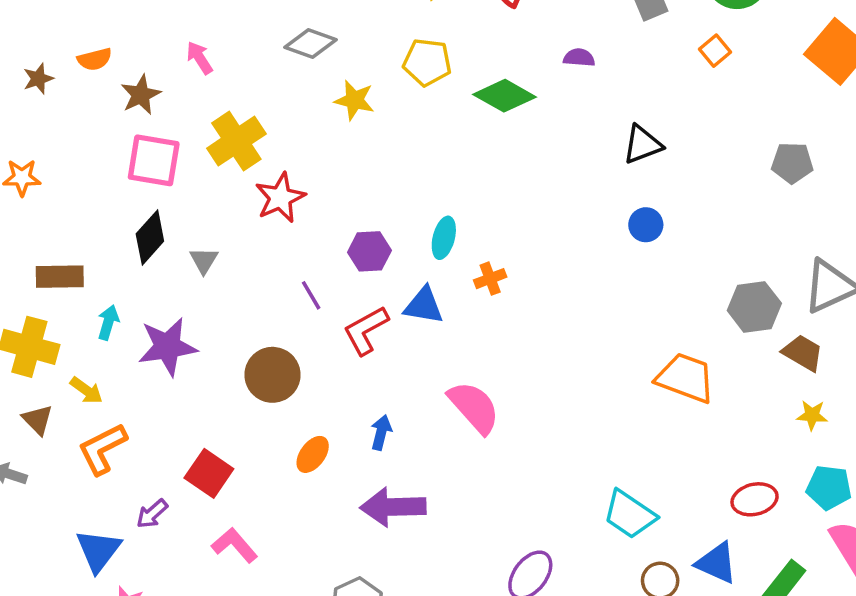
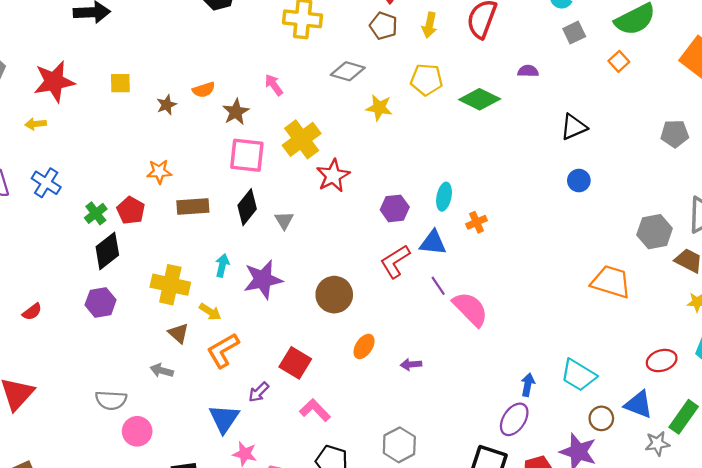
brown rectangle: (60, 277) -> (193, 207), moved
purple line: (311, 295) -> (438, 286), moved
blue arrow: (381, 433) -> (528, 385), moved
purple arrow: (393, 507) -> (411, 364), moved, size x0.5

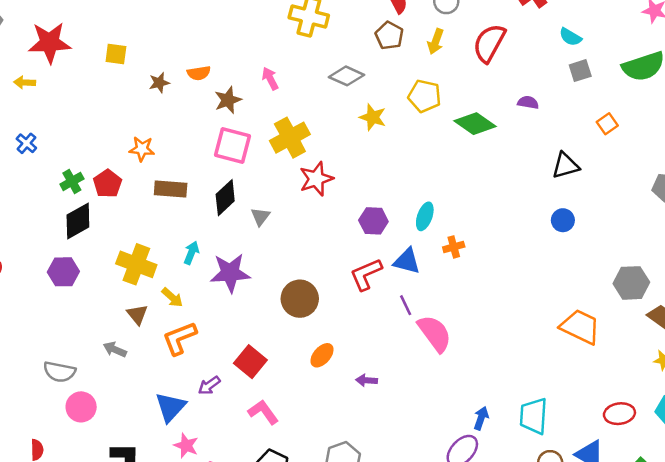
orange square: (619, 61) -> (607, 124), moved
blue cross: (46, 183) -> (26, 143), size x0.7
cyan trapezoid: (578, 375) -> (534, 416), turned 54

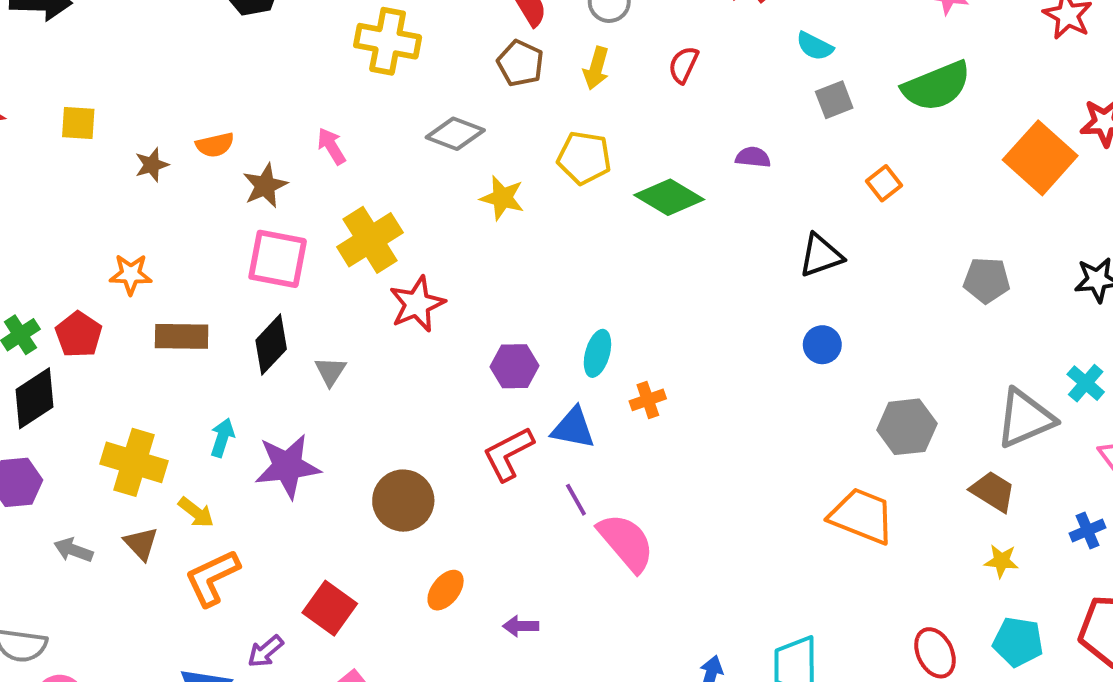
red semicircle: (489, 43) -> (683, 65), size x0.6
gray hexagon: (631, 283) -> (907, 427), moved
gray arrow: (115, 349) -> (73, 550), moved
red ellipse: (619, 414) -> (935, 653), turned 76

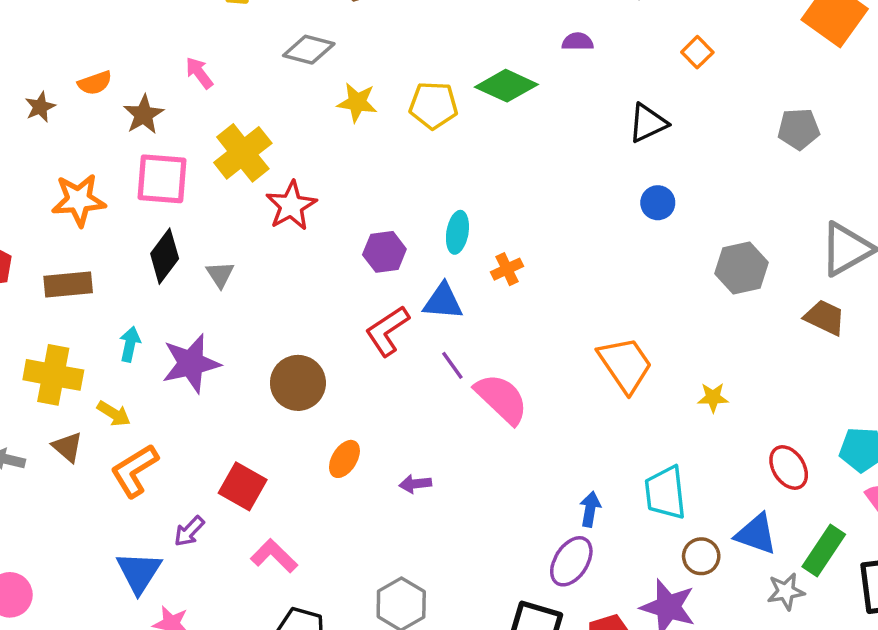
yellow pentagon: (584, 158) -> (433, 105), moved
orange star: (131, 274) -> (79, 200), moved, size x1.4
brown rectangle: (182, 336) -> (68, 285), moved
orange trapezoid: (862, 516) -> (625, 365), moved, turned 40
yellow star: (1001, 561) -> (713, 397), moved

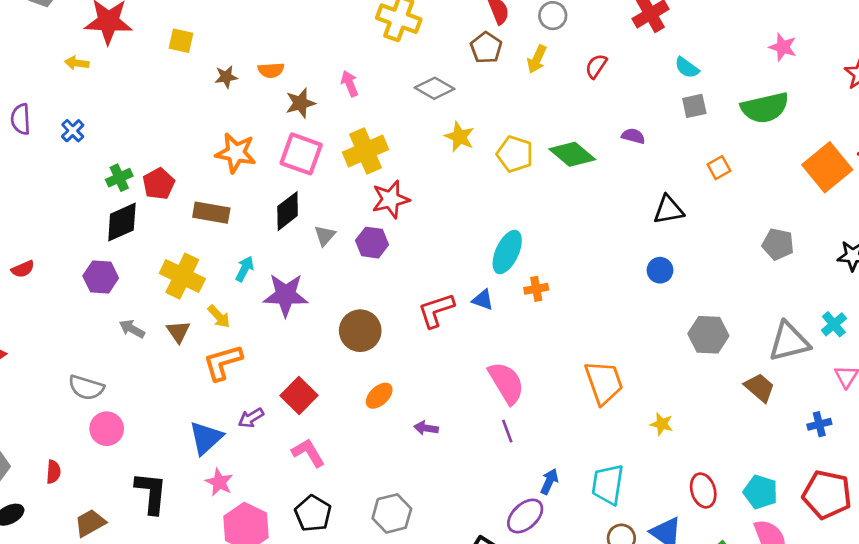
cyan ellipse: (457, 232) -> (507, 252), size x1.4
purple hexagon: (384, 252) -> (372, 243), moved
blue triangle: (443, 301) -> (483, 300), size x0.7
purple line: (452, 365) -> (507, 431), moved

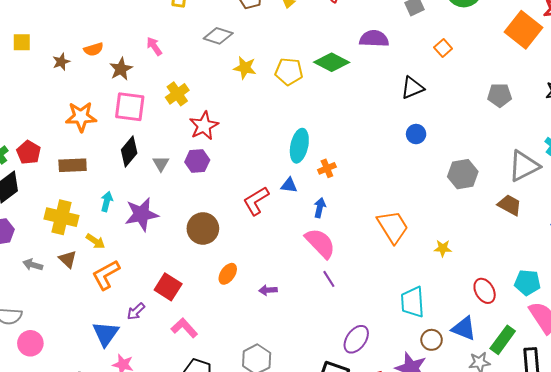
purple semicircle: (633, 136) -> (374, 39), size x1.6
yellow cross: (366, 151) -> (177, 94), size x0.7
blue arrow: (549, 481) -> (320, 208), moved

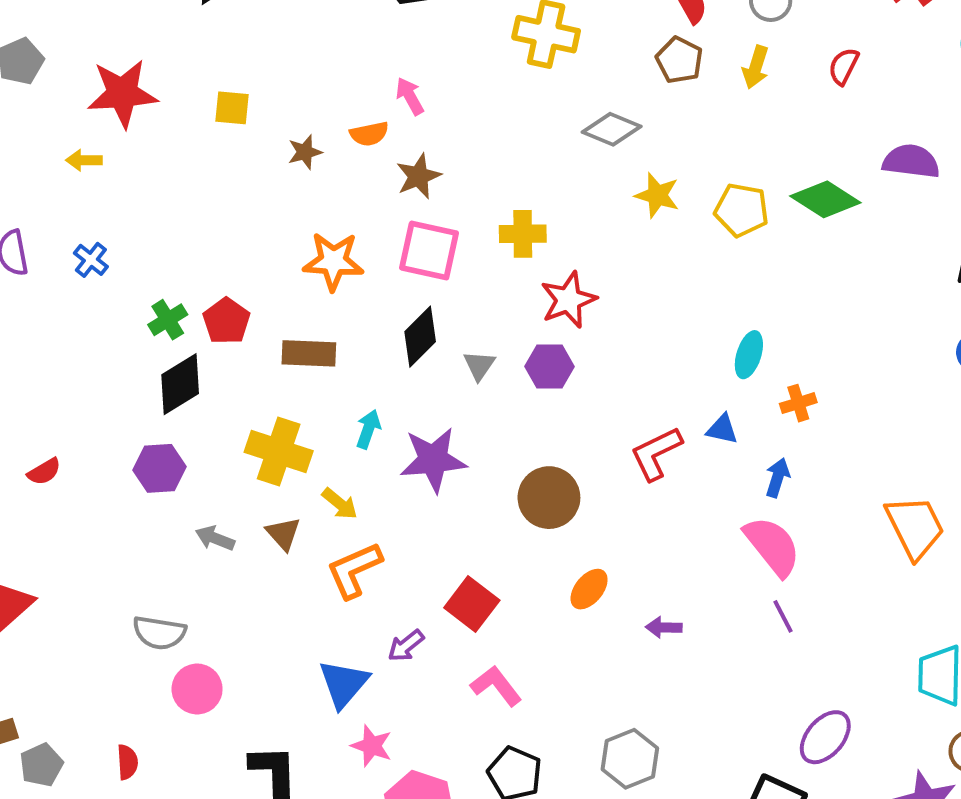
pink arrow: (154, 46) -> (410, 96), moved
yellow cross: (177, 94) -> (523, 234), turned 30
cyan ellipse: (299, 146) -> (749, 355), size x0.7

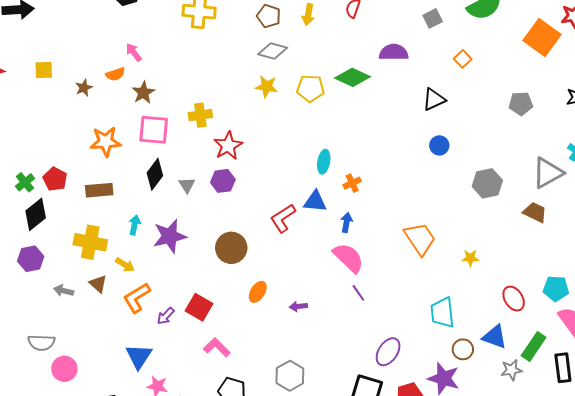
gray diamond: (612, 129) -> (273, 51), moved
blue triangle: (722, 429) -> (315, 202), size x1.4
purple arrow: (406, 646) -> (166, 316), moved

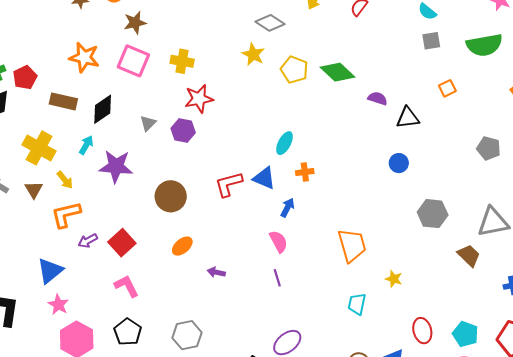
purple semicircle: (394, 52) -> (378, 98), moved, size x0.7
black diamond: (155, 174) -> (103, 109), moved
pink semicircle: (348, 258) -> (278, 242), size x0.7
cyan trapezoid: (442, 313) -> (357, 304), moved, size x0.7

